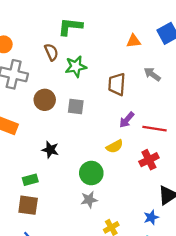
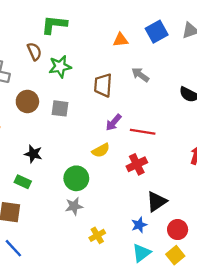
green rectangle: (30, 180) -> (23, 182), moved, turned 40

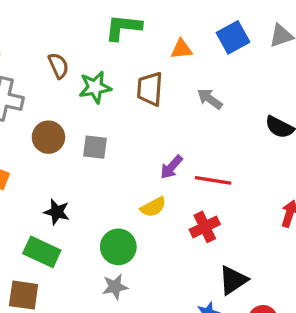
green L-shape: (54, 25) -> (123, 27), moved
brown trapezoid: (103, 85) -> (150, 89), moved
green rectangle: (23, 182) -> (42, 252), size x1.5

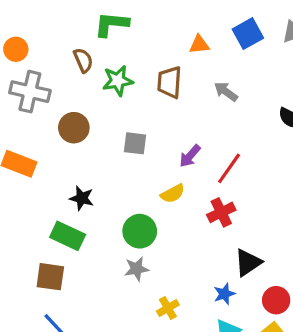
green L-shape: (123, 27) -> (111, 24), moved
gray square: (95, 147) -> (135, 143), moved
red line: (213, 180) -> (229, 168), turned -64

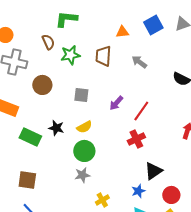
yellow semicircle: (173, 194) -> (84, 127), moved
black star: (82, 198) -> (56, 128), moved
green rectangle: (68, 236) -> (30, 137), moved

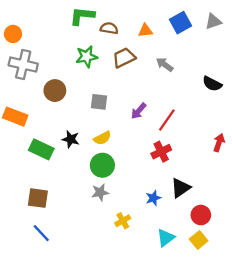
brown semicircle: (48, 42) -> (109, 28), moved, turned -56
brown trapezoid: (103, 56) -> (124, 58), turned 60
blue star: (138, 191) -> (153, 198), moved

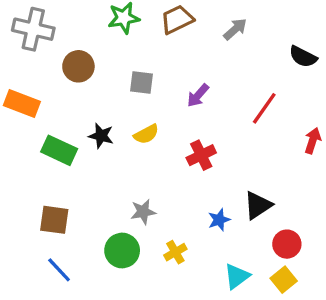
gray arrow: (165, 64) -> (235, 29), turned 102
red line: (167, 120) -> (264, 108), moved
red cross: (161, 152) -> (201, 155), moved
green circle: (102, 165) -> (122, 251), moved

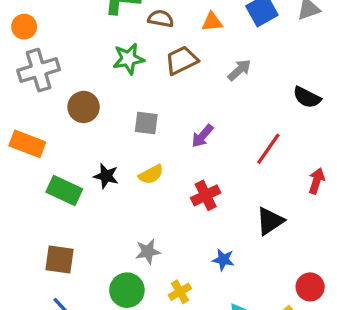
gray cross: (33, 29) -> (39, 70), turned -30
black triangle: (258, 205) -> (270, 221), moved
blue star: (219, 220) -> (223, 260), turned 30
red circle: (287, 244) -> (310, 287), moved

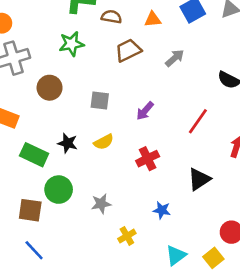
green star: (129, 59) -> (71, 44), moved
green circle: (127, 290) -> (59, 190), moved

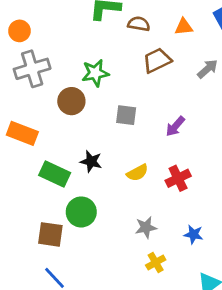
green star: (71, 44) -> (95, 73), moved
yellow semicircle: (104, 142) -> (137, 173), moved
gray star: (101, 204) -> (146, 227), moved

